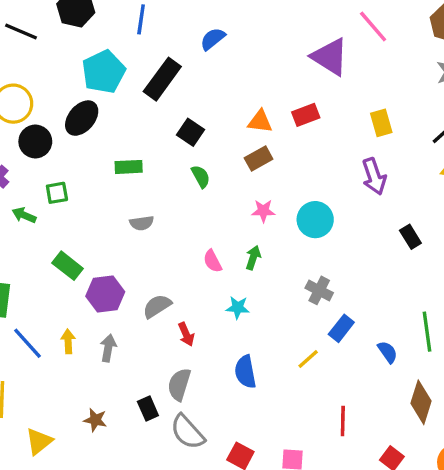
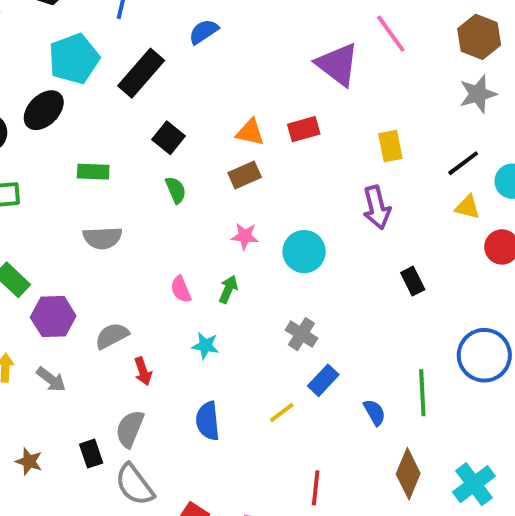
gray semicircle: (142, 223) -> (103, 238), size x1.4
gray arrow: (108, 348) -> (51, 379), turned 112

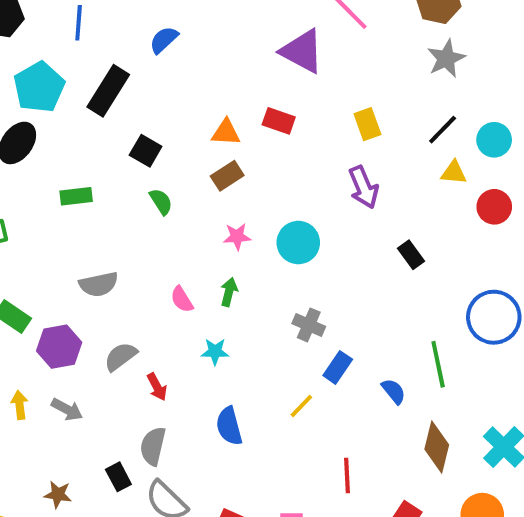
red rectangle: (304, 129) -> (279, 121), turned 44
gray semicircle: (103, 238) -> (99, 284), moved

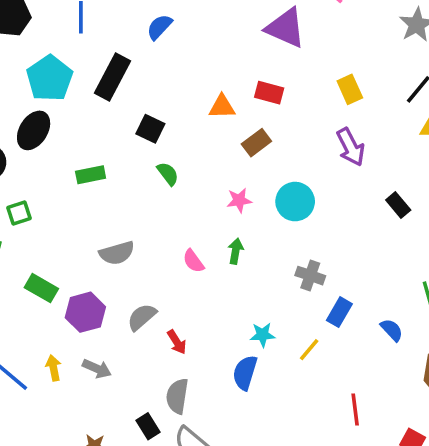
brown rectangle: (227, 176) -> (256, 143), moved
cyan star: (215, 352) -> (263, 335), moved
blue semicircle: (229, 426) -> (245, 373), turned 36

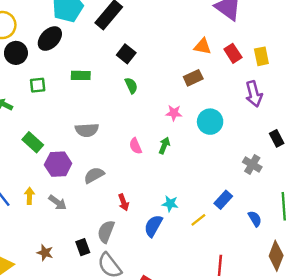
red rectangle: (269, 93) -> (233, 53), moved, turned 30
orange triangle: (222, 107) -> (203, 46), moved
green square: (19, 213) -> (38, 85), moved
gray cross: (310, 276) -> (252, 164), moved
red arrow: (177, 342) -> (124, 202), moved

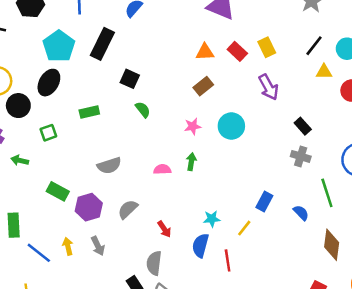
pink semicircle: (136, 146) -> (162, 169), turned 126
gray cross: (252, 164) -> (301, 156), moved
gray arrow: (58, 202) -> (98, 246), turned 42
red line: (220, 265) -> (228, 260), moved

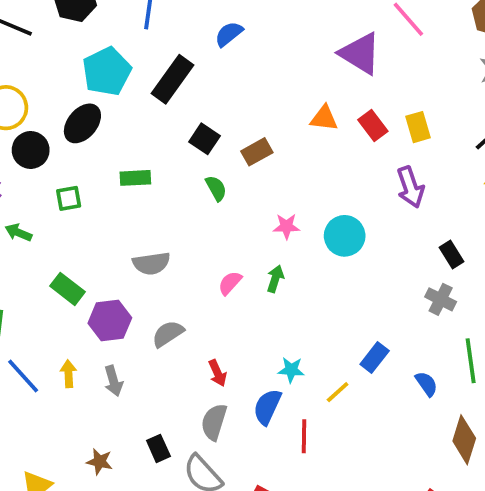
brown rectangle: (203, 86) -> (257, 152), moved
pink semicircle: (162, 169) -> (230, 283), turned -56
gray semicircle: (154, 263) -> (214, 422), moved

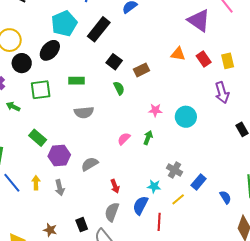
green square: (69, 198) -> (41, 90), size x1.5
gray semicircle: (151, 263) -> (84, 112), moved
gray cross: (441, 299) -> (174, 170), moved

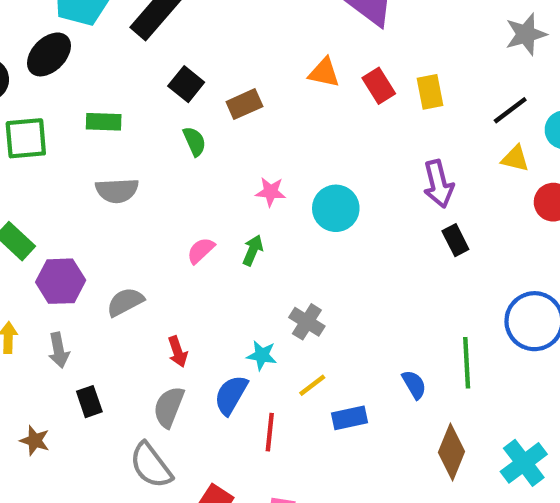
purple arrow: (222, 93) -> (438, 184), moved
blue rectangle: (199, 182) -> (349, 418), moved, turned 35
black rectangle: (82, 225) -> (89, 402), moved

